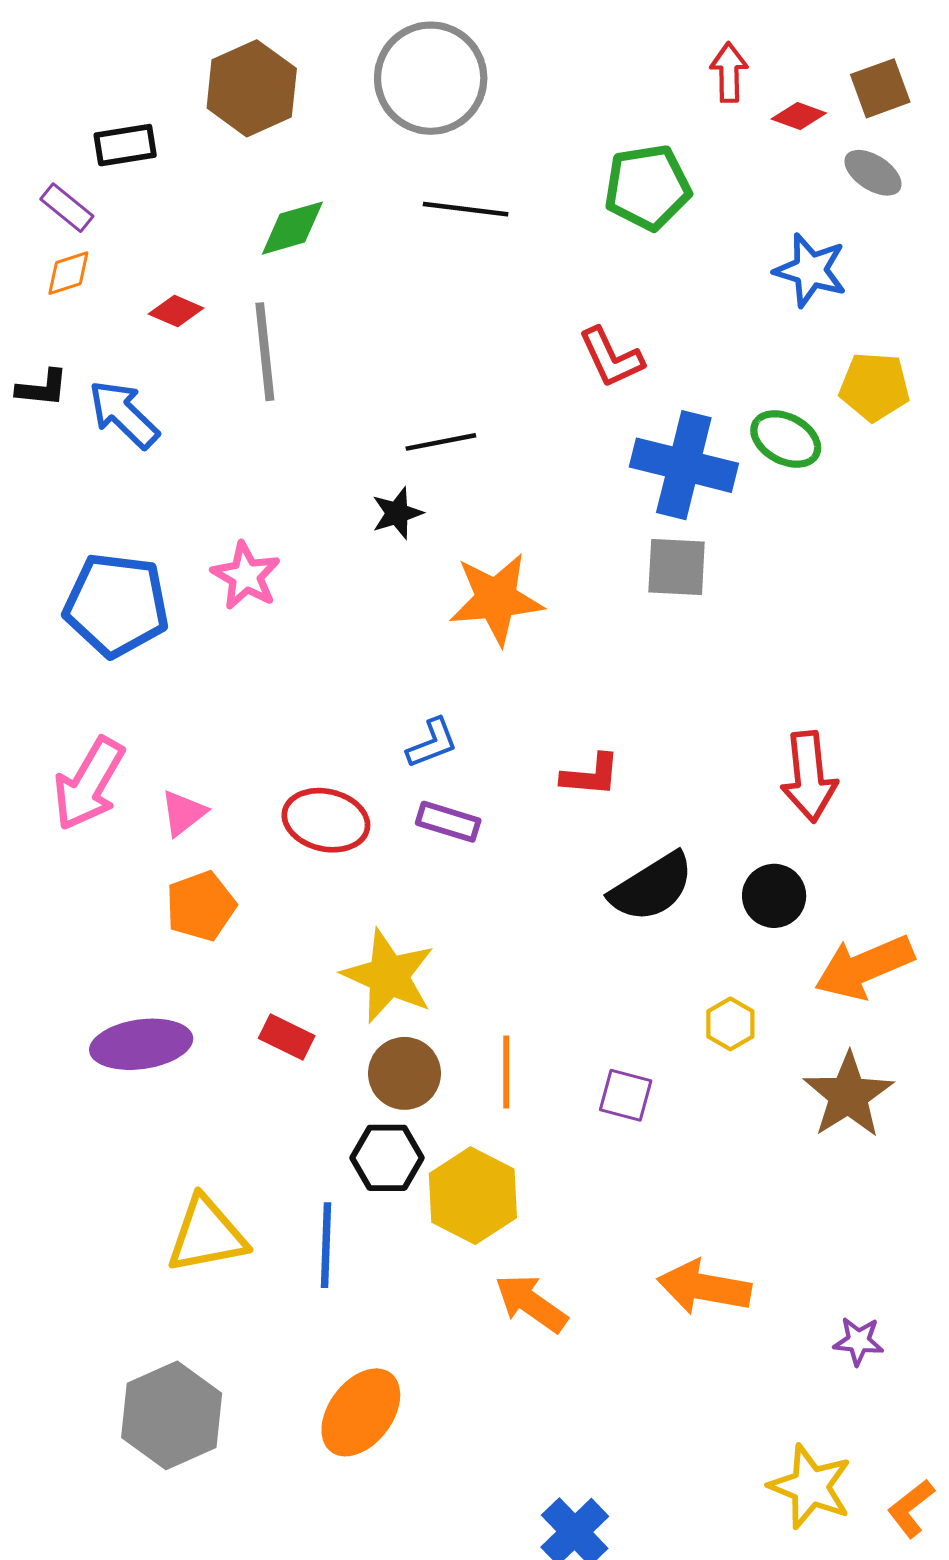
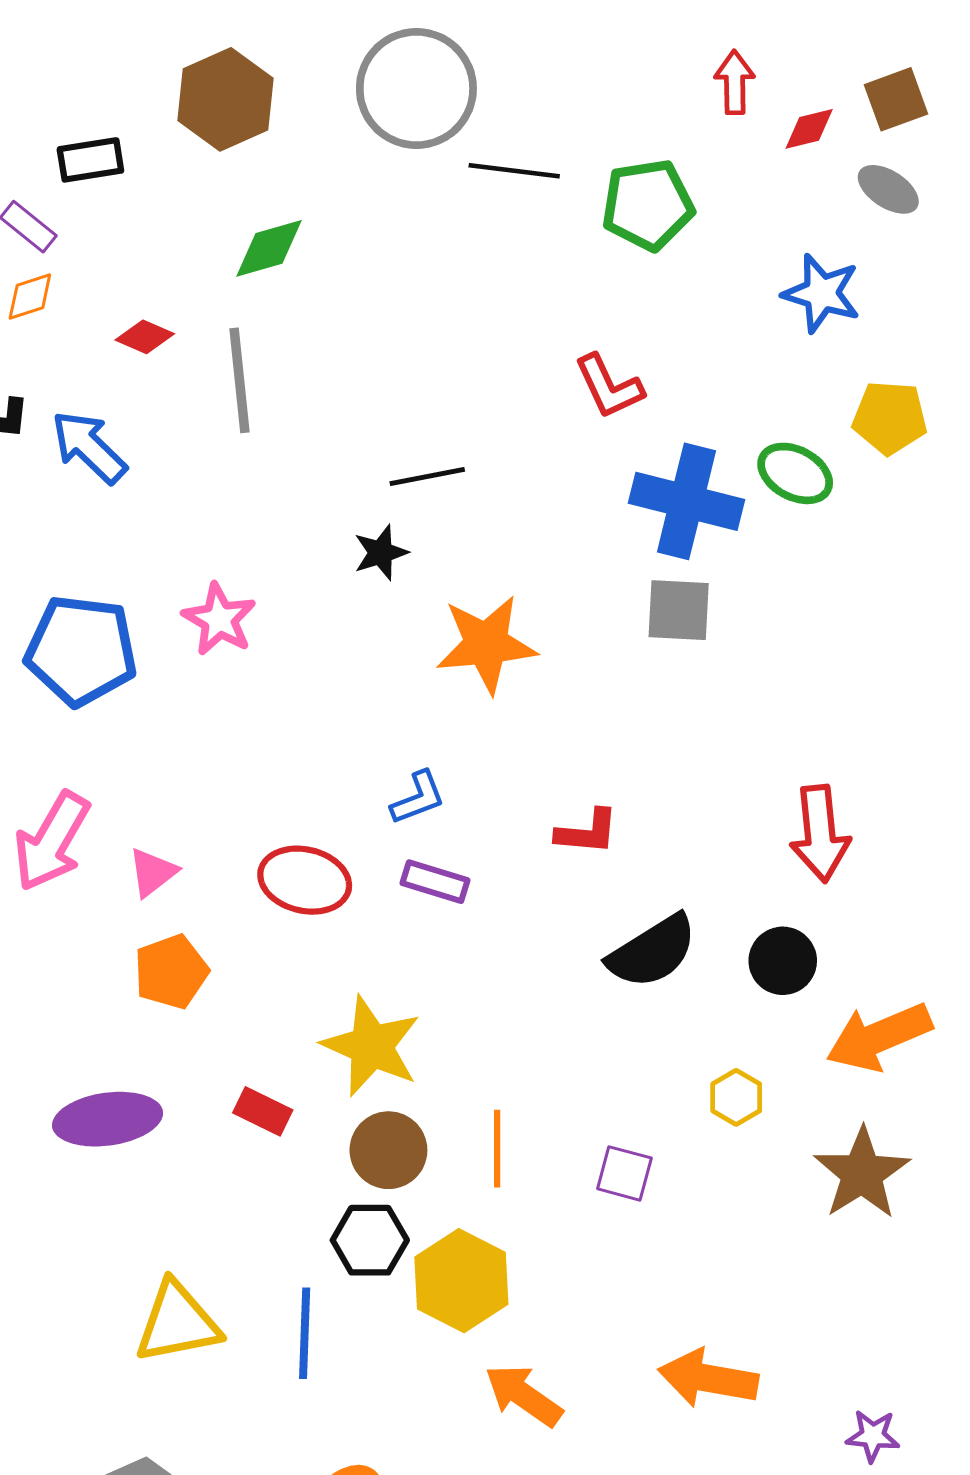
red diamond: (799, 116) -> (809, 129), turned -34
black line: (466, 209) -> (514, 171), moved

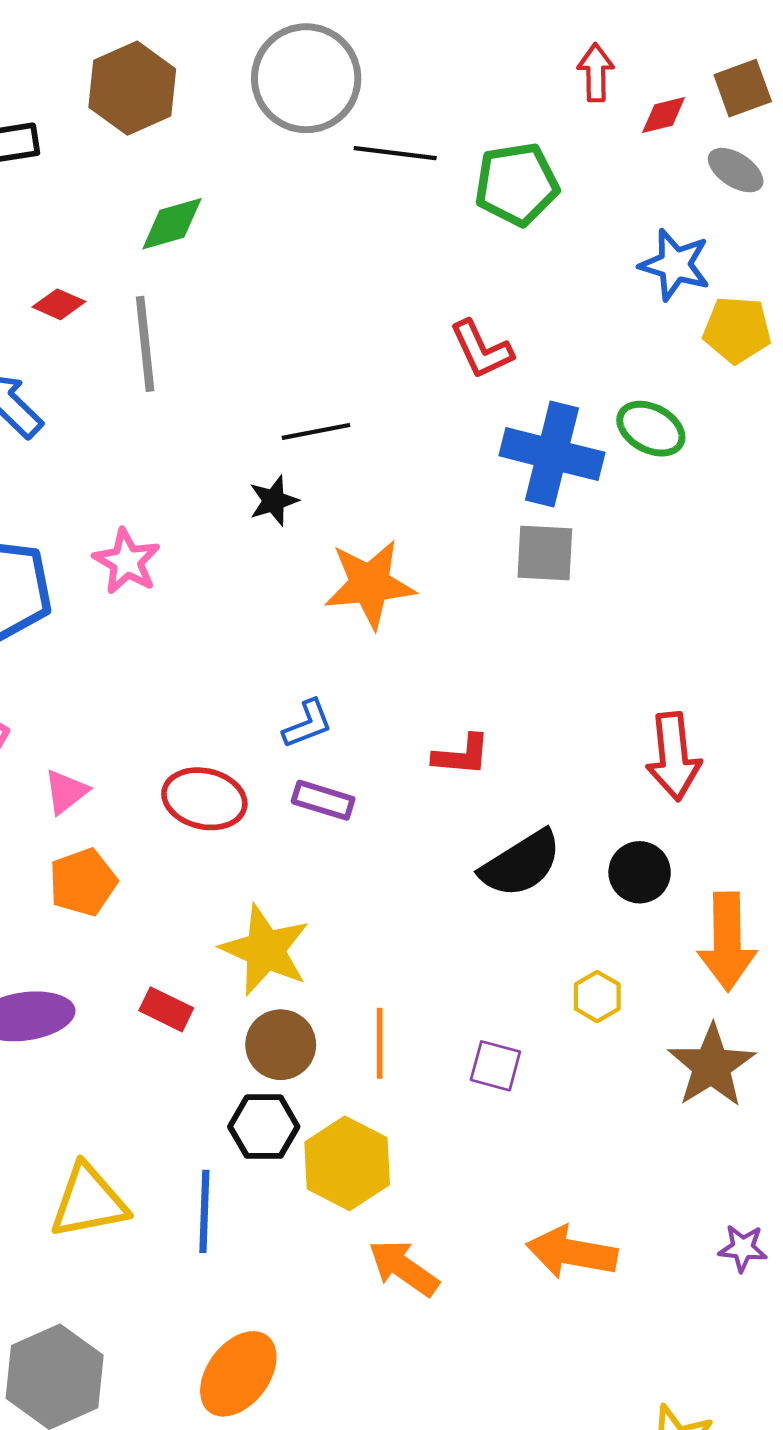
yellow pentagon: (890, 418) -> (737, 330), moved
orange arrow: (879, 1037) -> (727, 942), turned -68
purple star: (873, 1436) -> (743, 1248), moved

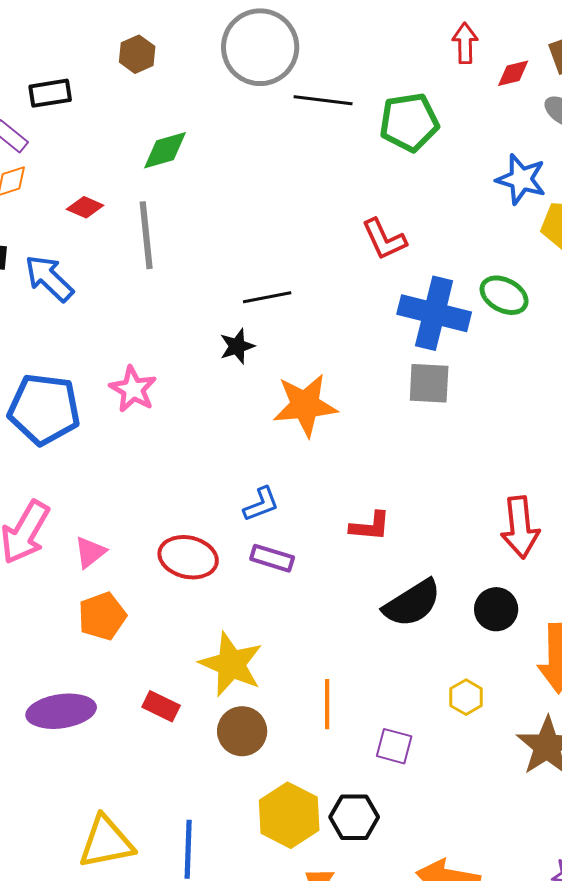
brown hexagon: (132, 88) -> (137, 54), size x0.6
orange line: (380, 1043) -> (327, 704), moved
black hexagon: (264, 1127) -> (354, 817), moved

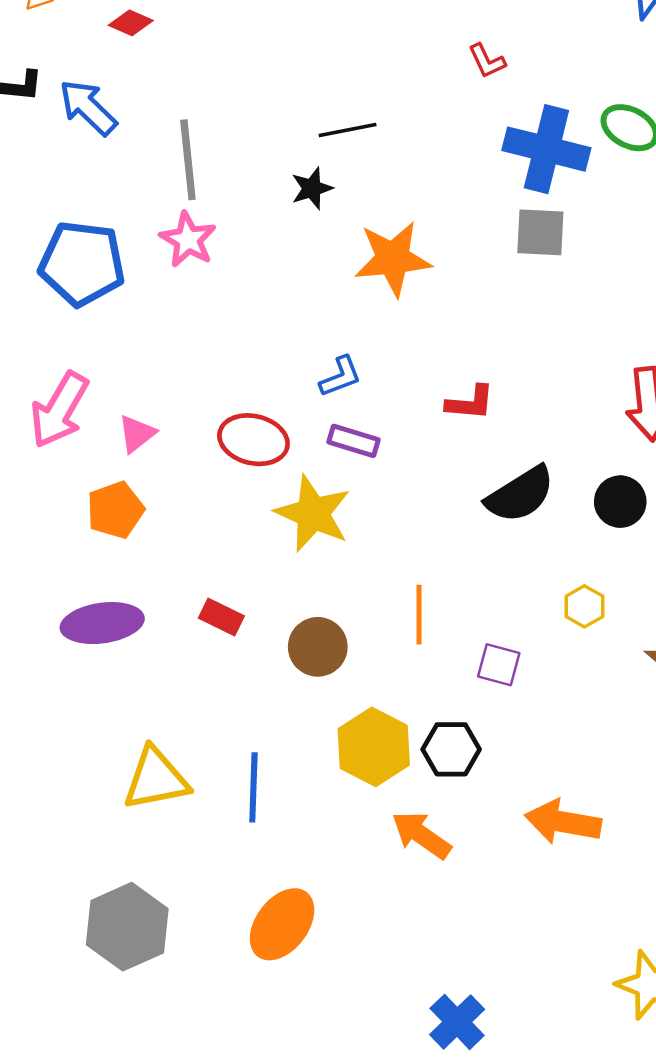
gray line: (146, 235) -> (188, 160), moved
red L-shape: (384, 239) -> (487, 61), size x0.7
orange pentagon: (102, 616) -> (115, 510), moved
yellow star: (231, 664) -> (313, 513), moved

